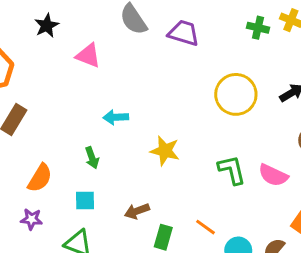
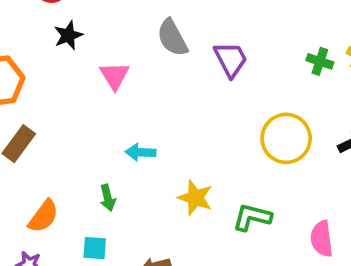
purple trapezoid: (184, 33) -> (231, 59), turned 40
pink triangle: (88, 56) -> (115, 76), turned 32
green L-shape: (232, 170) -> (252, 217), moved, turned -68
pink semicircle: (273, 175) -> (322, 239), turned 52

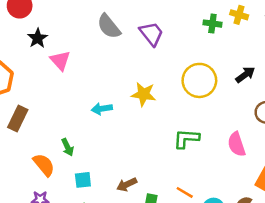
pink triangle: (115, 76) -> (60, 60), moved
green arrow: (108, 198) -> (68, 147), moved
yellow star: (195, 198) -> (144, 94), moved
orange semicircle: (43, 216) -> (44, 165), turned -65

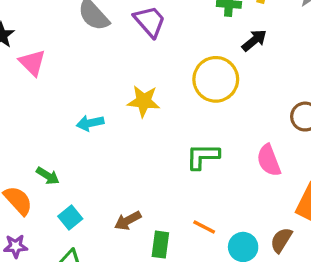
black arrow: (245, 75) -> (254, 40), moved
green arrow: (68, 147) -> (48, 176), turned -30
cyan square: (83, 180) -> (70, 218), turned -30

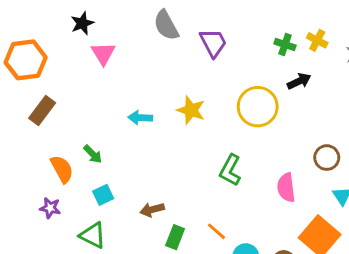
green L-shape: (203, 156) -> (230, 170), turned -76

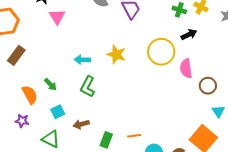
green L-shape: (230, 170) -> (88, 87), moved
pink semicircle: (286, 188) -> (186, 68), moved
brown arrow: (152, 210) -> (81, 124), moved
orange line: (217, 231) -> (134, 136), turned -48

